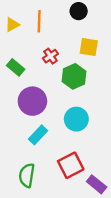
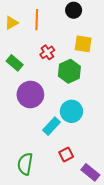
cyan rectangle: (38, 135) -> (51, 126), moved
red square: (71, 165) -> (66, 155), size x0.6

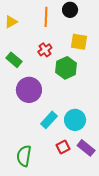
orange line: (37, 20) -> (46, 17), moved
cyan circle: (71, 111) -> (75, 120), moved
purple rectangle: (90, 172) -> (86, 148), moved

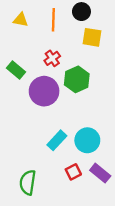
yellow triangle: (11, 22) -> (21, 20), moved, turned 40
yellow square: (79, 42) -> (92, 37), moved
purple circle: (29, 90) -> (44, 91), moved

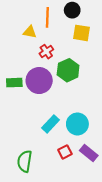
yellow triangle: (21, 20) -> (30, 32), moved
green rectangle: (16, 70) -> (14, 83), moved, turned -42

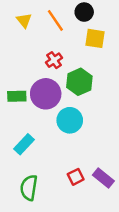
orange line: (47, 17) -> (55, 20), turned -36
yellow triangle: (30, 32) -> (24, 20), moved, turned 40
cyan rectangle: (50, 124) -> (24, 144), moved
cyan circle: (77, 124) -> (70, 120), moved

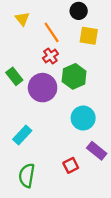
orange line: (55, 20) -> (52, 32), moved
green rectangle: (17, 96) -> (14, 76), moved, turned 54
cyan circle: (70, 120) -> (83, 118), moved
purple rectangle: (103, 178) -> (97, 151), moved

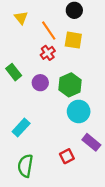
yellow square: (89, 36) -> (73, 40), moved
green hexagon: (74, 76) -> (70, 85), moved
purple circle: (43, 88) -> (40, 83), size x0.6

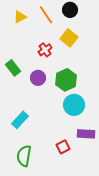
yellow triangle: (21, 18) -> (20, 17), turned 40
orange line: (49, 31) -> (46, 15), moved
yellow square: (73, 40) -> (69, 38), turned 30
purple rectangle: (91, 142) -> (86, 134), turned -36

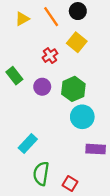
cyan rectangle: (20, 120) -> (28, 143), moved
red square: (63, 147) -> (70, 184), moved, turned -32
green semicircle: (24, 156) -> (41, 174), moved

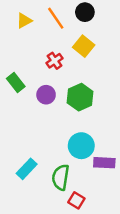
cyan circle: (82, 117) -> (81, 146), moved
cyan rectangle: (28, 143) -> (27, 169), moved
green semicircle: (41, 174) -> (61, 177), moved

